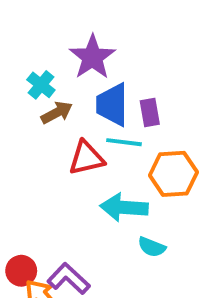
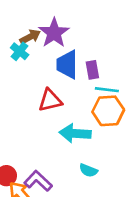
brown arrow: (57, 113) -> (30, 37), moved
cyan line: (124, 142) -> (107, 90), moved
cyan semicircle: (152, 247) -> (88, 170), moved

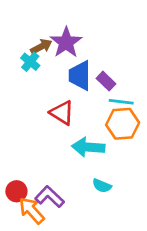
purple rectangle: (92, 70) -> (106, 81), turned -36
red triangle: (50, 100) -> (62, 113), turned 45

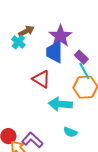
purple star: (66, 42) -> (60, 36), moved
purple rectangle: (106, 81) -> (81, 57), moved
cyan line: (121, 102) -> (84, 71), turned 54

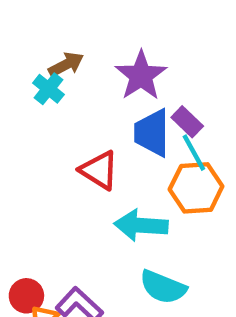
blue trapezoid: (54, 52) -> (152, 133), moved
cyan semicircle: (70, 132) -> (163, 287), size x1.5

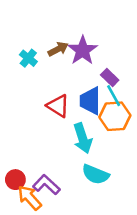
brown arrow: (66, 65) -> (58, 49), moved
blue trapezoid: (152, 133) -> (90, 101), moved
cyan arrow: (141, 225) -> (83, 138), turned -112

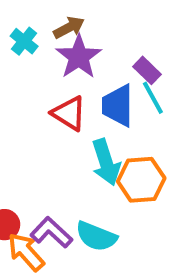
purple star: (83, 50) -> (79, 57), moved
orange hexagon: (115, 116) -> (141, 180), moved
cyan semicircle: (95, 174) -> (96, 236), moved

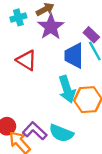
cyan cross: (24, 41) -> (18, 17), turned 35
red triangle: (69, 113) -> (27, 60), moved

